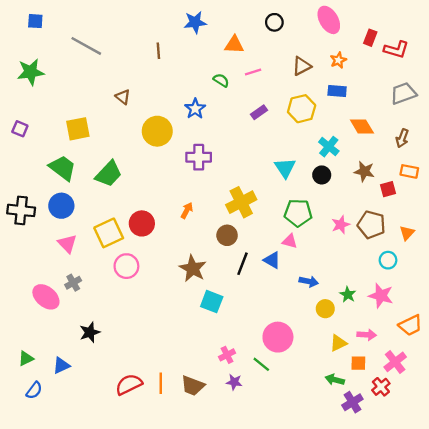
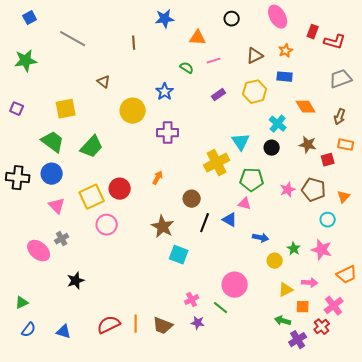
blue square: (35, 21) -> (30, 18), turned -32
yellow cross: (241, 202) -> (217, 163), moved
blue triangle: (61, 366) -> (64, 332), moved, turned 42

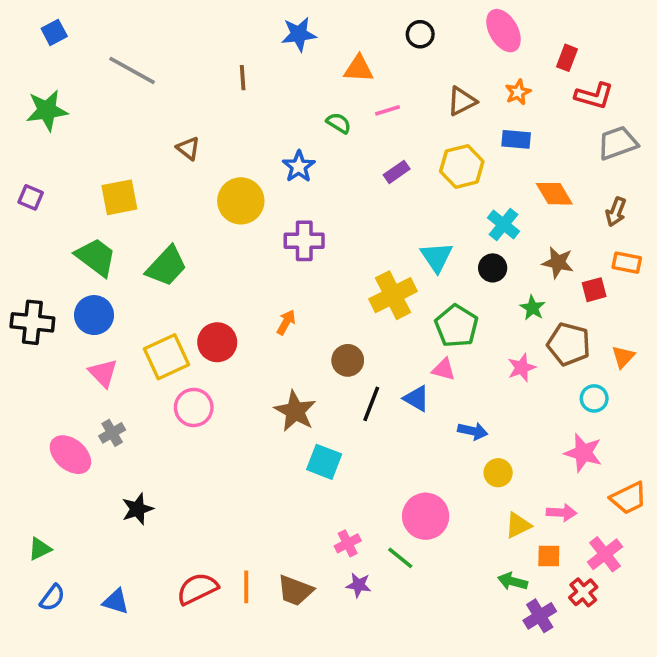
red L-shape: (335, 42) -> (594, 96), moved
green pentagon: (252, 180) -> (456, 326), turned 30
pink star: (288, 190) -> (522, 368), moved
green star: (294, 249) -> (533, 308), moved

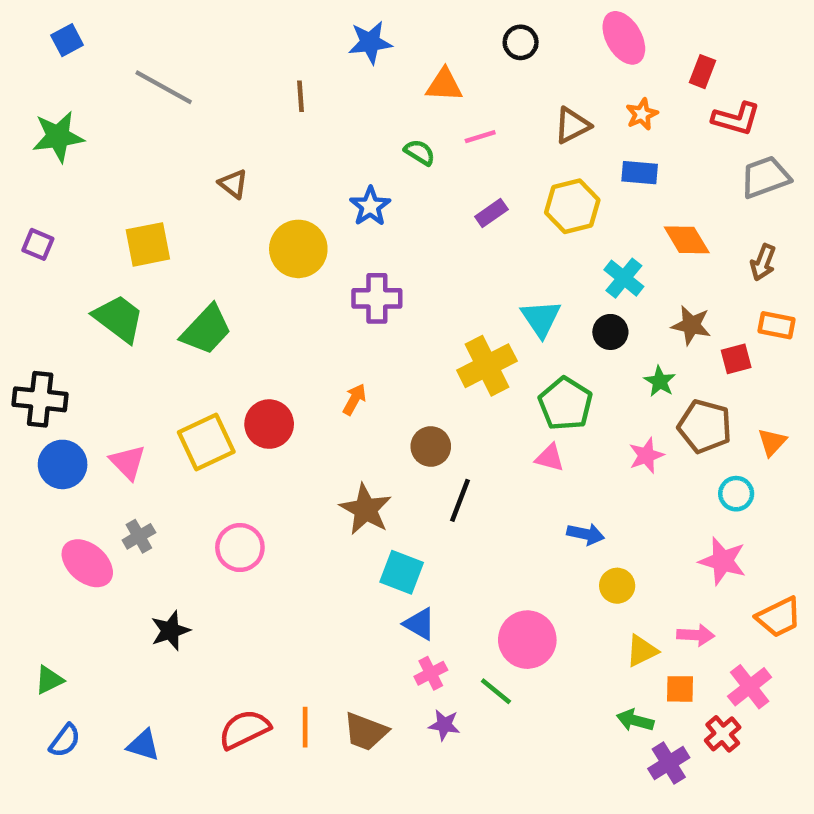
blue circle: (94, 315) -> (63, 464), moved
blue triangle: (417, 398) -> (420, 624), moved
pink circle: (194, 407) -> (240, 548), moved

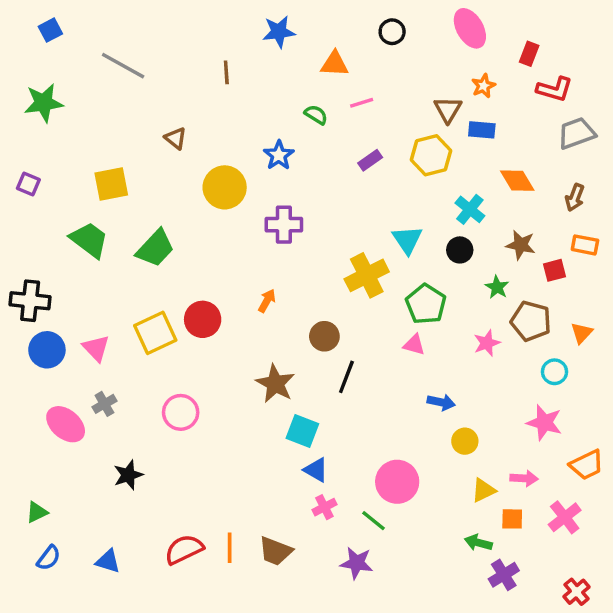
brown triangle: (572, 125) -> (448, 110), moved, turned -32
purple star: (444, 725) -> (357, 563), moved, size x1.4
red cross: (723, 734) -> (576, 592), moved

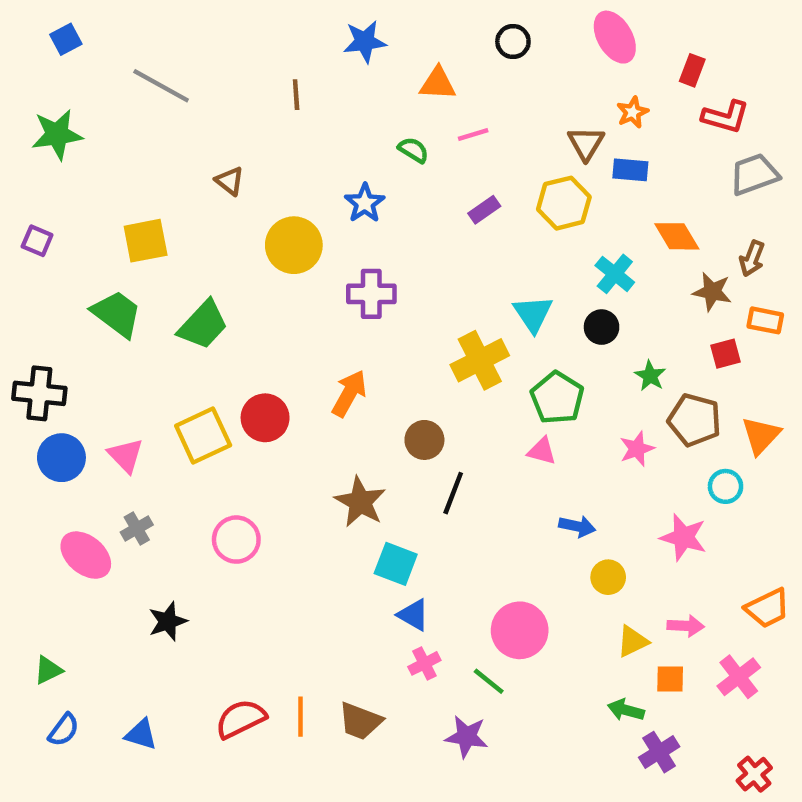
brown star: (521, 245) -> (712, 292), moved
orange arrow: (267, 301) -> (349, 393), size x1.5
orange triangle: (582, 333) -> (761, 436), size x1.4
pink star: (544, 423) -> (683, 537), moved

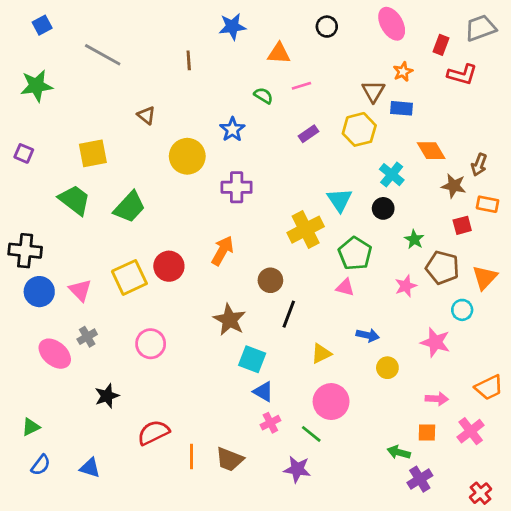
gray trapezoid: (754, 174) -> (480, 28), moved
yellow triangle: (633, 641) -> (321, 354), moved
red semicircle: (241, 719) -> (153, 433), moved

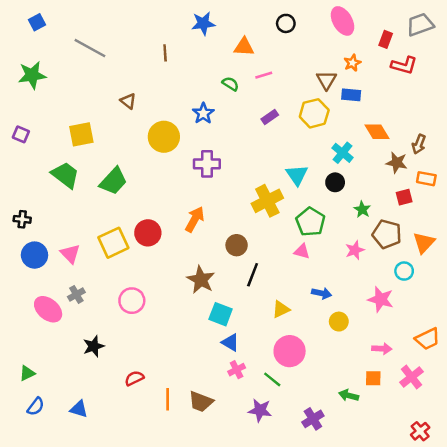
black cross: (25, 251) -> (22, 219), size x0.6
red semicircle: (153, 433) -> (134, 378), size x0.7
purple cross: (420, 479) -> (313, 419), moved

